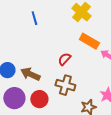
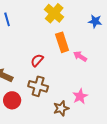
orange rectangle: (89, 41) -> (62, 42), turned 42

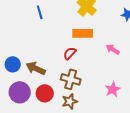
orange rectangle: (62, 42) -> (83, 33), moved, turned -72
brown star: (61, 108) -> (70, 101), moved

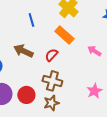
blue line: (40, 12) -> (31, 20), moved
orange rectangle: (83, 33) -> (64, 35), turned 42
brown arrow: (36, 68) -> (23, 51), moved

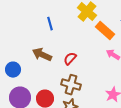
orange rectangle: (64, 35) -> (105, 31), moved

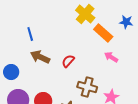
blue line: (50, 24) -> (30, 34), moved
brown cross: (71, 85) -> (87, 87), moved

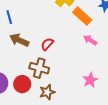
brown cross: (87, 87) -> (39, 68), moved

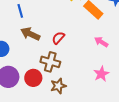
pink arrow: (90, 40) -> (101, 42), moved

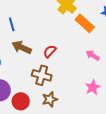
red circle: (33, 78) -> (21, 101), moved

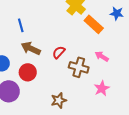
brown cross: (42, 75) -> (79, 67), moved
red circle: (21, 101) -> (28, 72), moved

